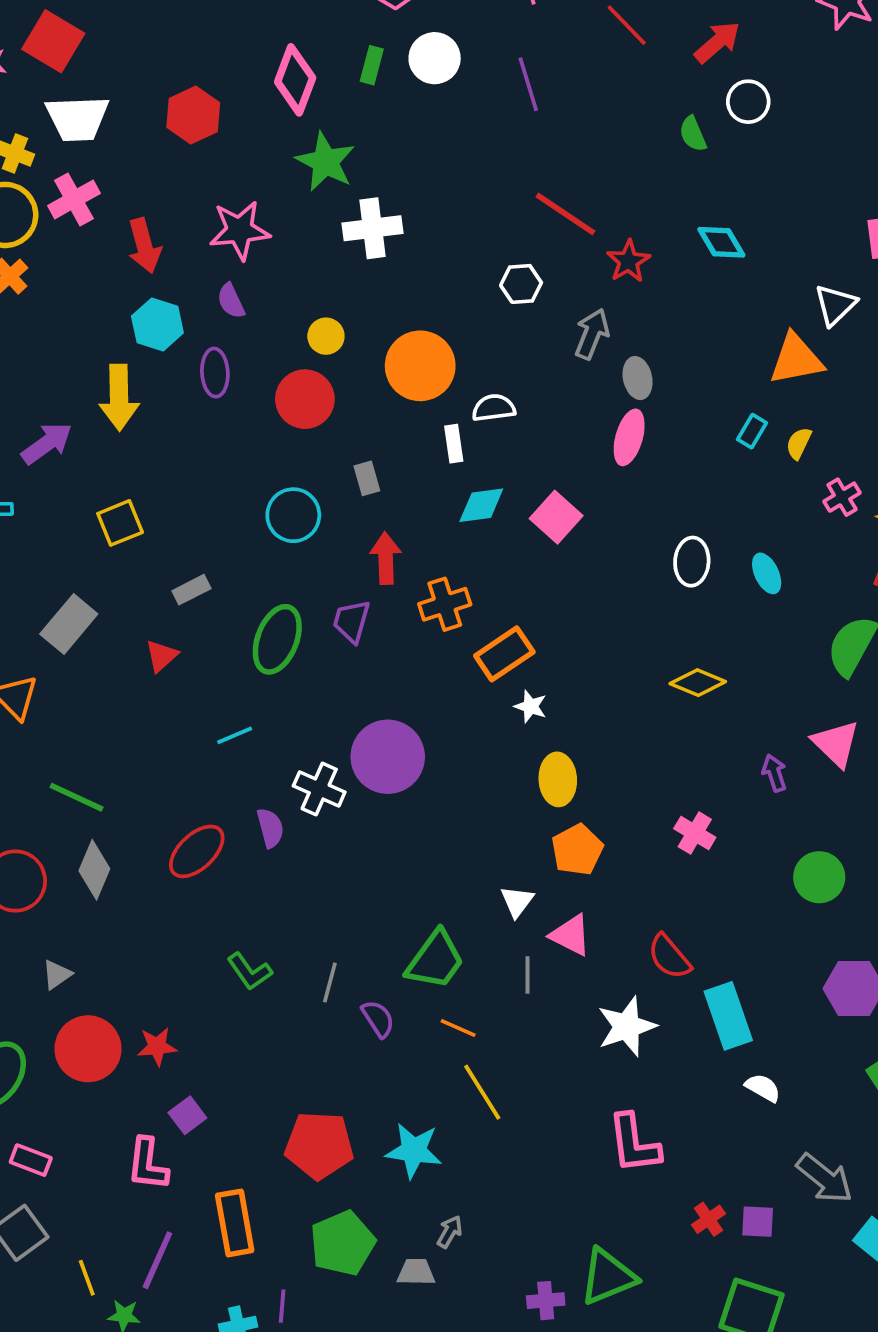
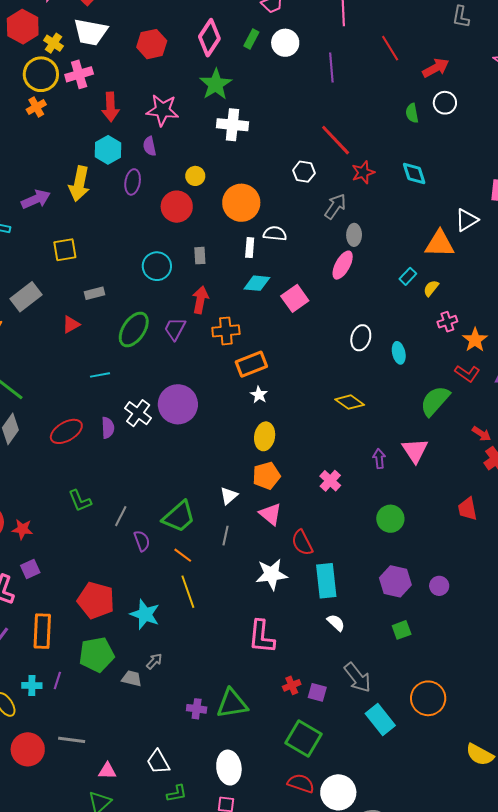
pink triangle: (571, 935) -> (270, 514), moved

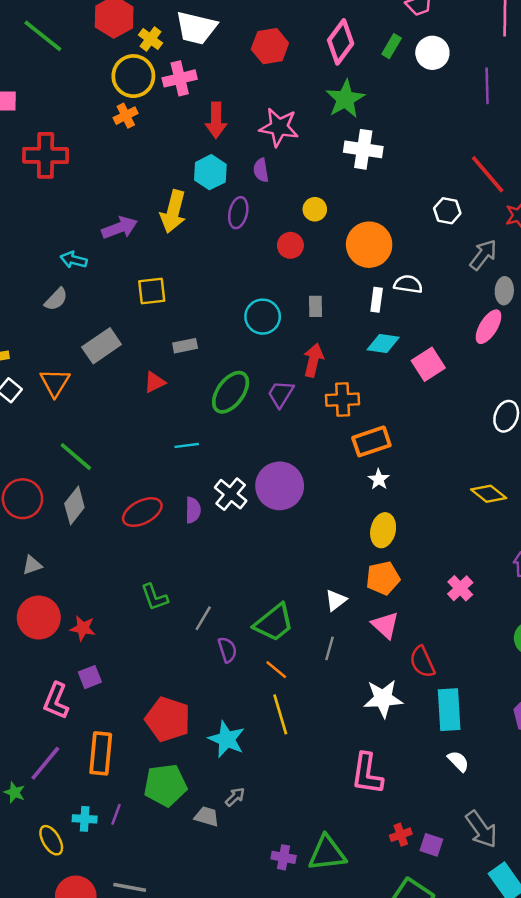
red circle: (177, 207) -> (290, 245), size x0.7

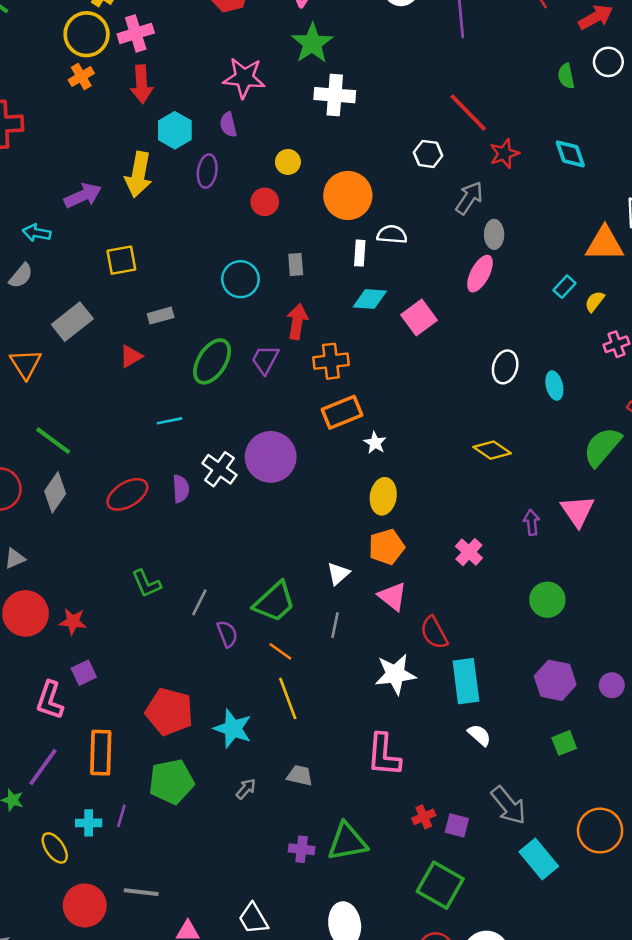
red arrow: (216, 120) -> (142, 84), moved
orange rectangle: (371, 441) -> (342, 412), moved
gray trapezoid: (207, 816) -> (300, 775), moved

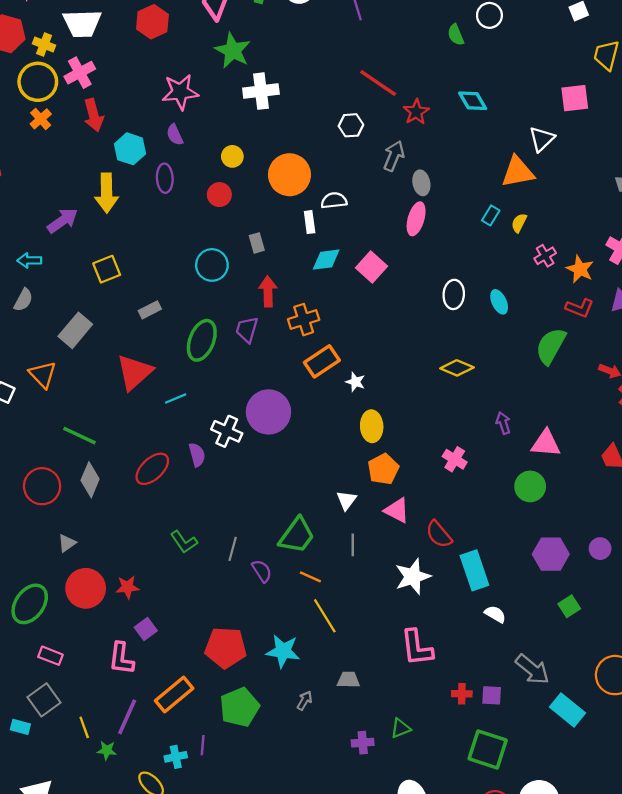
red triangle: (131, 356) -> (134, 372), moved, size x1.8
pink triangle: (577, 511) -> (546, 443), moved, turned -40
orange rectangle: (101, 753) -> (174, 695), turned 60
red cross: (424, 817) -> (462, 694), turned 36
green triangle: (347, 842) -> (401, 728), size x0.6

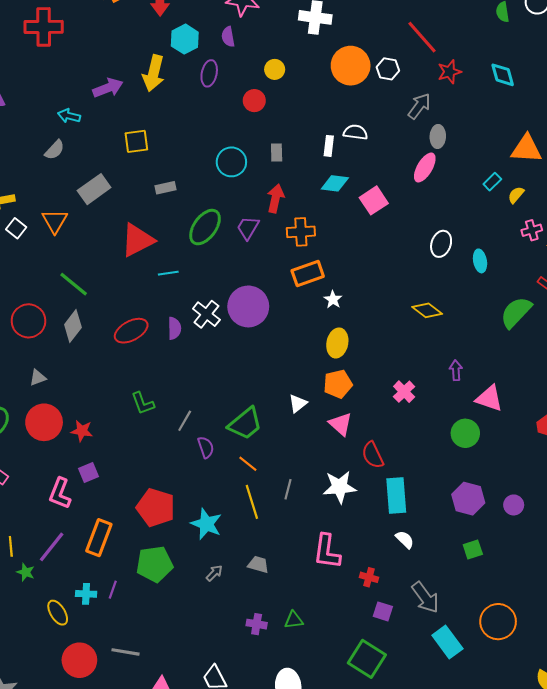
orange circle: (289, 175) -> (351, 66), moved
gray line: (353, 545) -> (288, 489), moved
red cross: (462, 694) -> (369, 577), moved
orange rectangle: (174, 695) -> (99, 538), turned -44

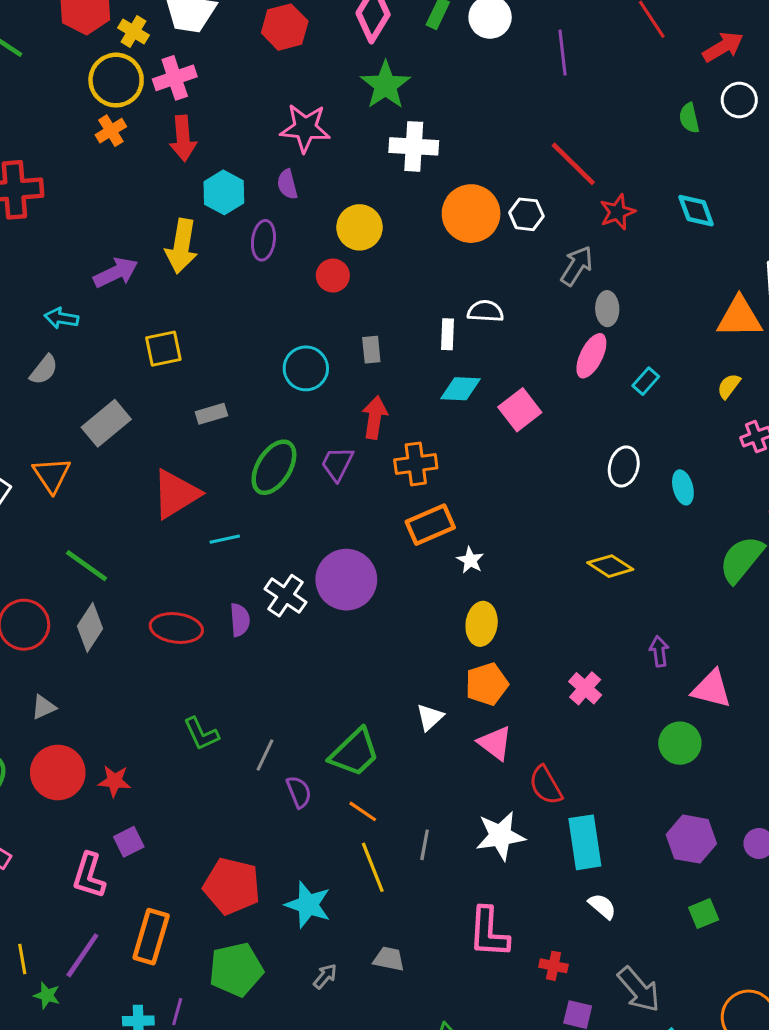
yellow circle: (275, 69) -> (360, 227), size x1.5
cyan rectangle: (492, 182) -> (646, 381), moved
red ellipse: (131, 331) -> (176, 628), turned 40

